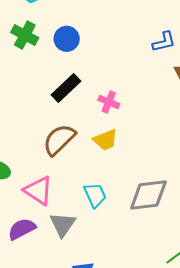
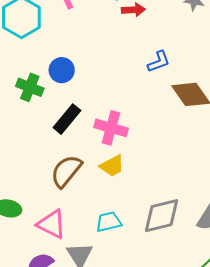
green cross: (25, 35) -> (30, 87), moved
pink cross: (109, 102) -> (111, 128), size x1.5
cyan trapezoid: (95, 195) -> (108, 222), turned -72

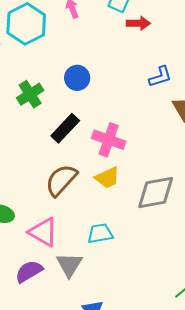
blue circle: (62, 70) -> (77, 78), moved
green cross: (30, 87) -> (30, 94), turned 32
gray diamond: (161, 216) -> (156, 193), moved

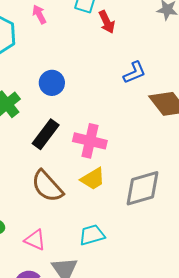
red arrow: (138, 23) -> (107, 22), turned 70
brown semicircle: (61, 180) -> (47, 186), turned -78
pink triangle: (43, 232) -> (35, 240), size x0.7

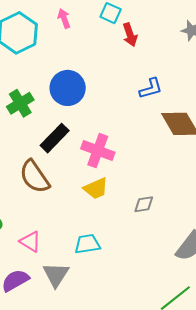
blue circle: (52, 83) -> (68, 88), size x1.4
brown semicircle: (47, 186) -> (35, 177), moved
gray diamond: (142, 188) -> (144, 204), size x0.5

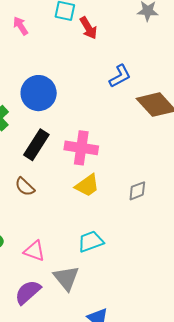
brown semicircle: (35, 177) -> (25, 187), size x0.6

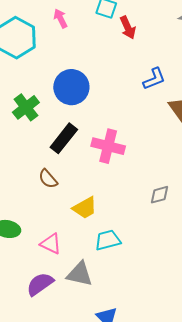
yellow trapezoid: (87, 185) -> (85, 208), moved
gray triangle: (66, 278) -> (80, 274), turned -44

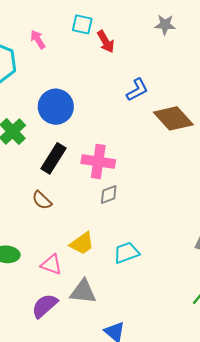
gray diamond: (159, 195) -> (109, 194), moved
yellow trapezoid: (85, 208) -> (82, 243), moved
cyan trapezoid: (108, 240) -> (126, 253), moved

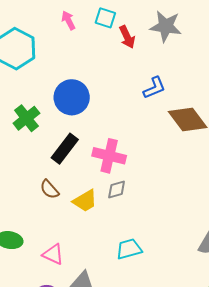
gray star: (165, 25) -> (166, 26), moved, size x1.5
pink arrow: (38, 39) -> (68, 20), moved
yellow trapezoid: (82, 243) -> (85, 201), moved

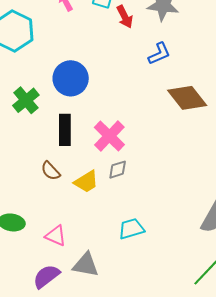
blue L-shape: (154, 88) -> (159, 54), moved
black rectangle: (65, 149) -> (65, 130), turned -36
pink cross: (109, 156) -> (109, 136), turned 32

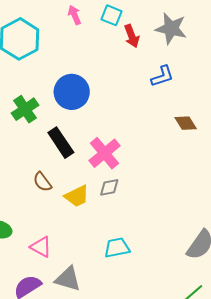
brown diamond: (187, 98) -> (186, 123), size x0.6
black rectangle: (65, 130) -> (61, 143), turned -40

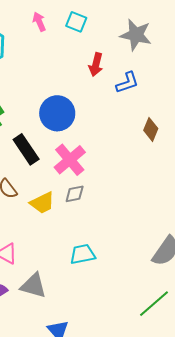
red arrow: (132, 36) -> (96, 65), moved, turned 35
blue circle: (72, 92) -> (57, 113), moved
brown diamond: (186, 123) -> (151, 129), turned 55

